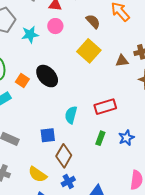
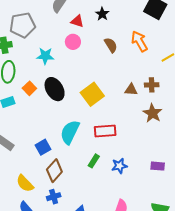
cyan star: (30, 34) -> (45, 56), moved
yellow square: (89, 51) -> (92, 94), moved
cyan semicircle: (71, 115) -> (70, 132), size x1.4
blue square: (48, 135) -> (43, 147), turned -35

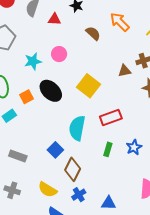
pink circle: (73, 42) -> (59, 54), moved
orange square: (29, 88) -> (26, 97), turned 32

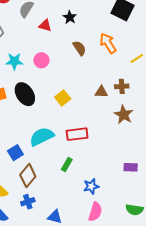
yellow square: (88, 86) -> (63, 98), size x0.7
cyan semicircle: (77, 128) -> (42, 137), turned 40
blue star: (134, 147) -> (91, 186), moved

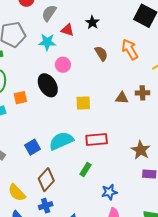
cyan star: (14, 61) -> (47, 42), moved
black ellipse: (25, 94) -> (48, 85), moved
yellow square: (63, 98) -> (83, 103), turned 35
brown star: (124, 115) -> (141, 150), moved
blue square: (15, 153) -> (32, 147), moved

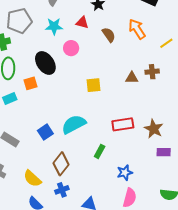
red triangle: (67, 30) -> (82, 23), moved
black ellipse: (48, 85) -> (45, 63), moved
red rectangle: (97, 140) -> (123, 124), moved

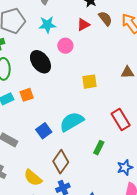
red triangle: (82, 23) -> (83, 25), moved, turned -40
brown semicircle: (109, 35) -> (105, 19), moved
orange square: (31, 83) -> (27, 95), moved
red rectangle: (123, 124) -> (121, 119), turned 70

